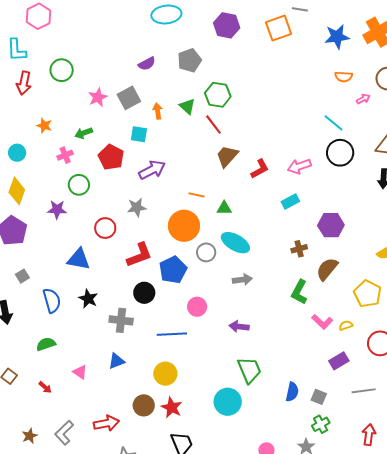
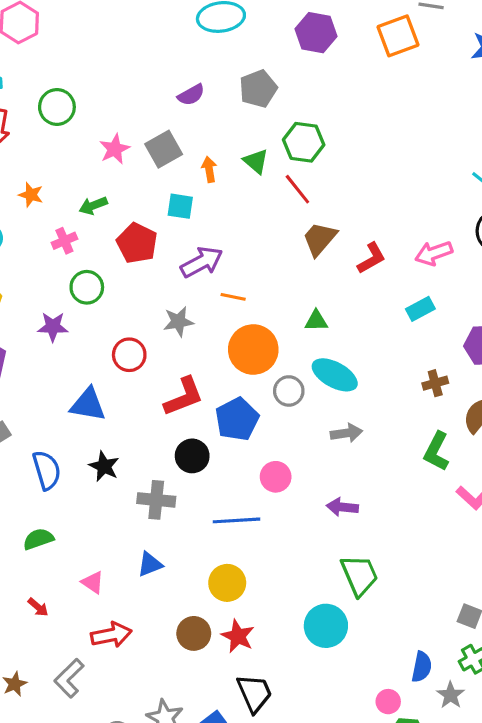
orange line: (196, 195) -> (233, 297), moved
blue semicircle: (292, 392) -> (422, 667), moved
red arrow: (106, 423) -> (111, 635), moved

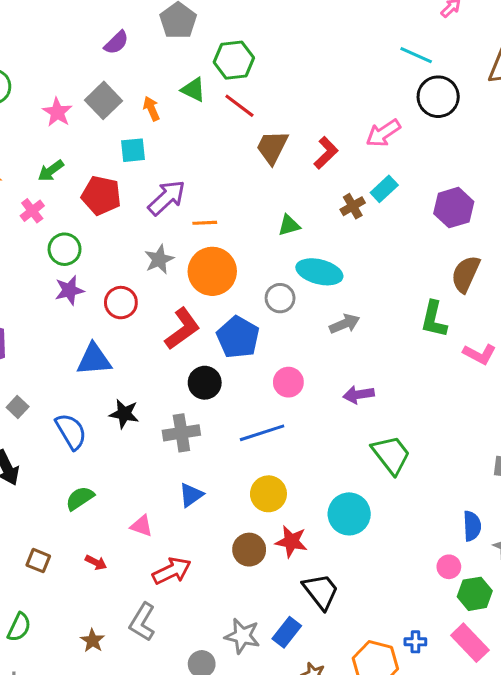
purple star: (53, 327) -> (69, 290), moved
orange circle: (253, 349) -> (212, 271), moved
brown cross: (435, 383) -> (353, 206), moved
cyan circle: (326, 626) -> (349, 514), moved

